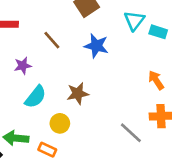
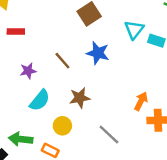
brown line: (52, 40) -> (62, 61), moved
orange arrow: (156, 80) -> (141, 101), moved, turned 60
gray line: (131, 133) -> (109, 134), moved

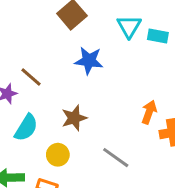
brown line: (62, 61) -> (31, 77), moved

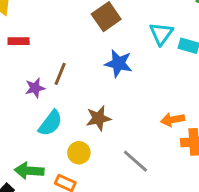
brown line: (31, 77) -> (60, 74), turned 65
orange arrow: (149, 112) -> (173, 120), turned -125

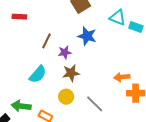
cyan triangle: (161, 34) -> (118, 17), turned -48
purple star: (35, 88) -> (65, 52), moved
yellow circle: (79, 153) -> (66, 97), moved

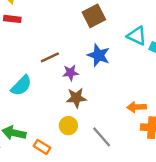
red rectangle: (19, 17) -> (12, 19), moved
brown line: (47, 41) -> (50, 57), turned 35
cyan semicircle: (38, 74) -> (21, 86), moved

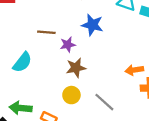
brown line: (50, 57) -> (46, 32), turned 36

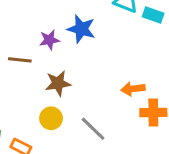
brown line: (46, 32) -> (20, 60), moved
purple star: (68, 45) -> (49, 40), moved

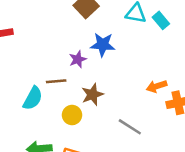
cyan rectangle: (153, 15) -> (161, 20), turned 42
yellow circle: (51, 118) -> (72, 115), moved

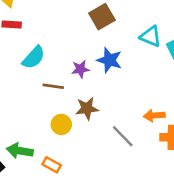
cyan semicircle: (33, 98) -> (34, 57), moved
gray line: (130, 127) -> (123, 136), moved

